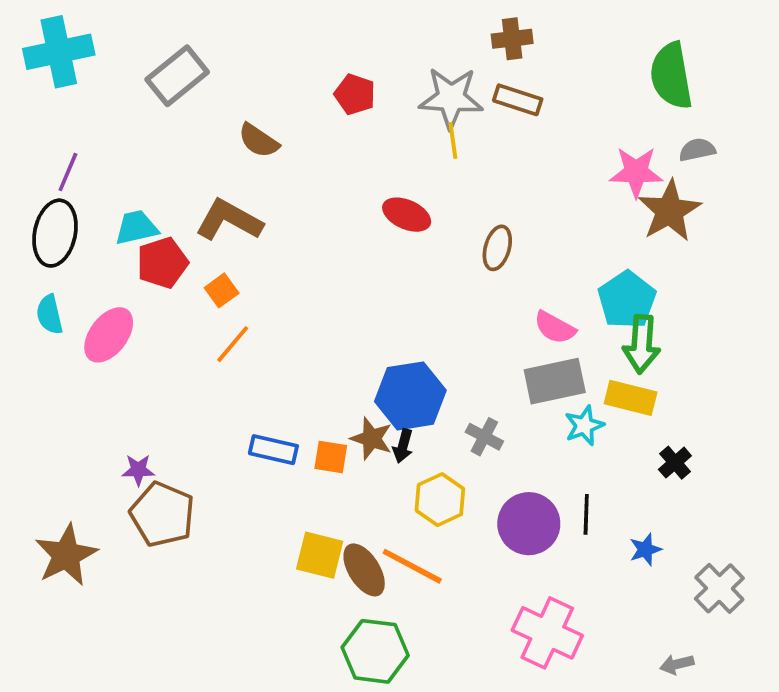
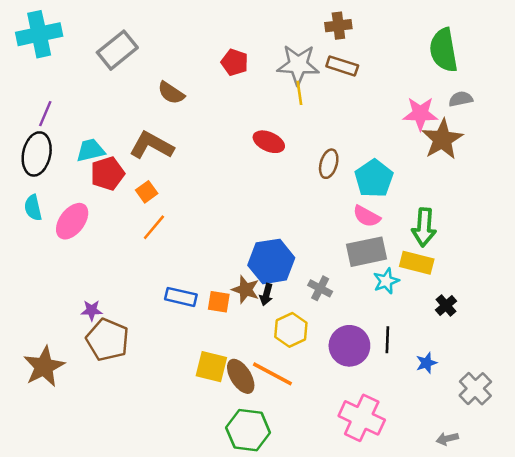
cyan pentagon: (627, 300) -> (374, 178), moved

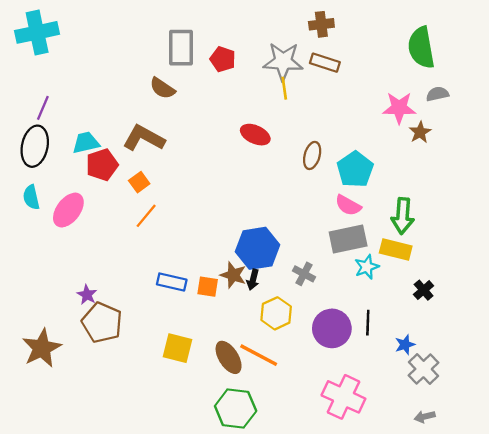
gray rectangle: (117, 50) -> (181, 48), moved, turned -51
brown star: (442, 139) -> (420, 132), size x0.6
purple star: (92, 310) -> (87, 295), turned 30
yellow square: (211, 367) -> (177, 348), moved
gray cross: (475, 389) -> (424, 369), moved

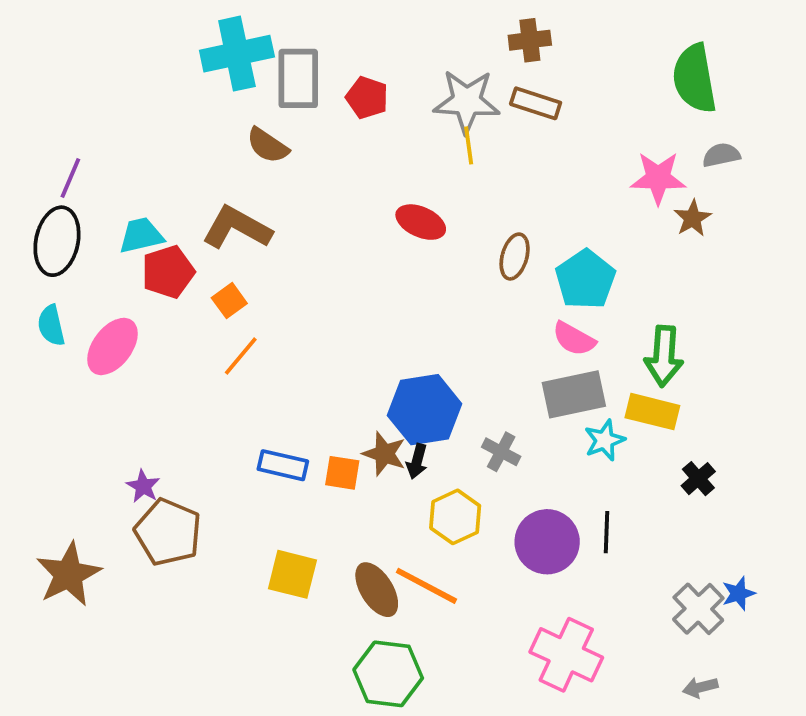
cyan cross: (37, 32) -> (237, 54), moved
blue star: (405, 345) -> (739, 593), moved

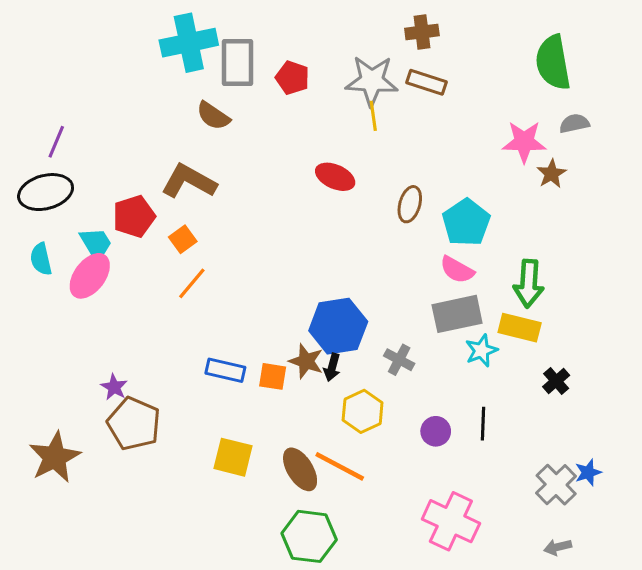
cyan trapezoid: (141, 235) -> (96, 244), moved, turned 72
black ellipse: (57, 241) -> (46, 192), turned 63
purple circle: (547, 542) -> (436, 431), size x0.6

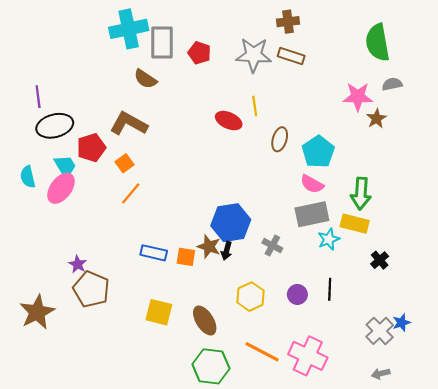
yellow line: (373, 116) -> (255, 106), moved
purple line: (56, 142) -> (38, 97), turned -30
black ellipse: (46, 192) -> (55, 126), moved
yellow hexagon: (363, 411) -> (251, 297), moved
orange line: (340, 466) -> (262, 352), moved

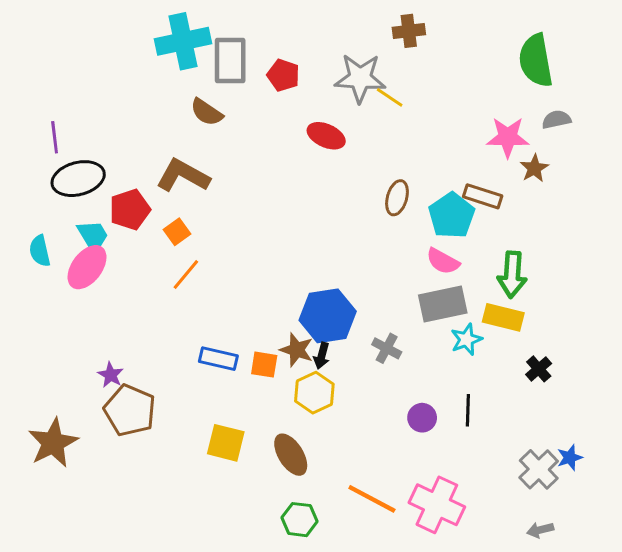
brown rectangle: (291, 56) -> (483, 196), moved
yellow line: (255, 106) -> (390, 97), moved, turned -48
red ellipse: (229, 121) -> (326, 136), moved
yellow hexagon: (251, 297) -> (314, 393), moved
green hexagon: (211, 366) -> (300, 520), size x0.7

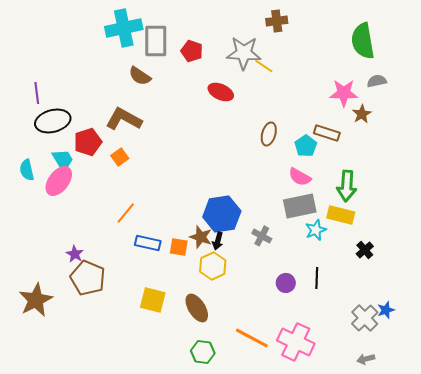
cyan pentagon: (452, 215) -> (306, 146), size x0.7
orange line: (186, 275) -> (126, 213), moved

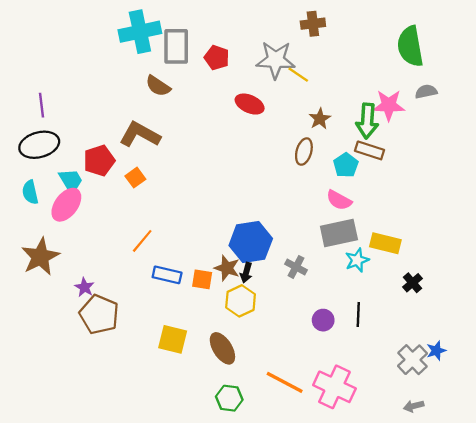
brown star: (362, 114) -> (320, 119), moved
black ellipse: (53, 121) -> (39, 145), moved
green arrow: (347, 186) -> (367, 121), moved
brown star: (36, 300) -> (40, 257), moved

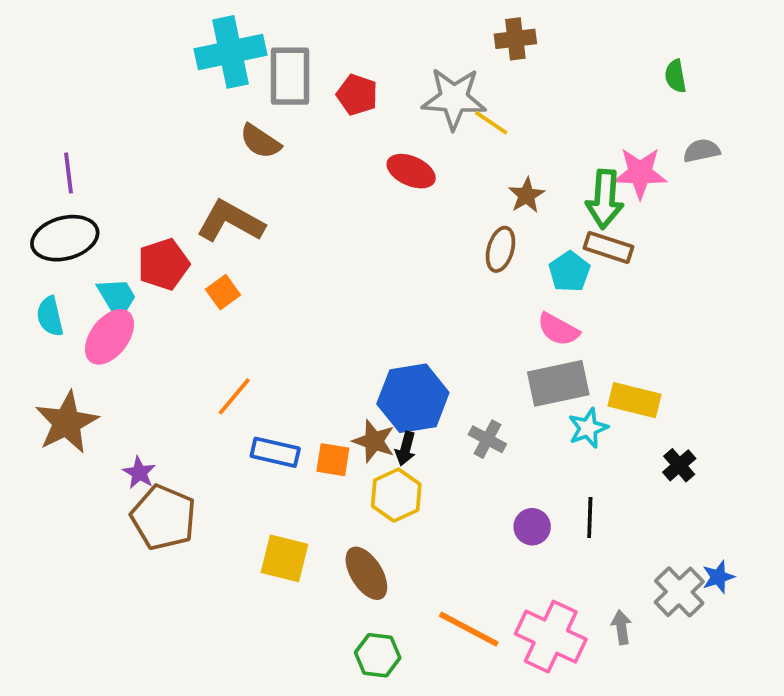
green semicircle: (410, 46) -> (675, 76), size x0.5
gray arrow: (414, 406) -> (621, 627), moved, turned 96

